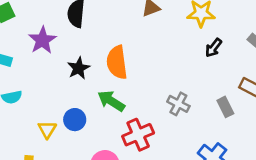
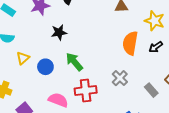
orange semicircle: (117, 62) -> (130, 43), moved
gray rectangle: (225, 107) -> (151, 90), turned -32
yellow triangle: (47, 130) -> (23, 58), moved

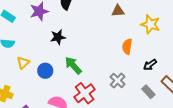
orange semicircle: (130, 43) -> (127, 47), size x0.7
black arrow: (156, 47) -> (150, 65), moved
red cross: (86, 91) -> (85, 93), turned -30

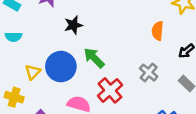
yellow triangle: (23, 63) -> (33, 72), moved
blue circle: (45, 71) -> (61, 67), size x1.6

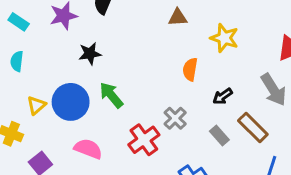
cyan semicircle: (13, 37) -> (17, 61), turned 91
red cross: (110, 90) -> (144, 140), moved

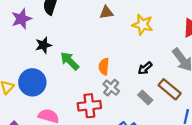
orange semicircle: (190, 69) -> (104, 67), moved
green arrow: (111, 95) -> (70, 61), moved
red cross: (144, 140) -> (89, 106), turned 35

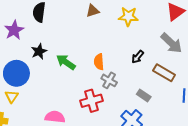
blue circle: (32, 82) -> (16, 73), moved
gray rectangle: (145, 97) -> (144, 95), moved

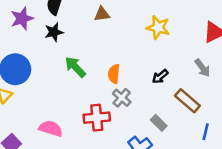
brown triangle: (93, 11) -> (102, 14), moved
gray arrow: (171, 43) -> (202, 68), size x0.7
black star: (39, 51) -> (54, 32), moved

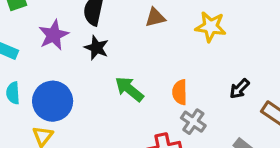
yellow star: (158, 27) -> (211, 27), moved
black star: (54, 32) -> (96, 48), turned -30

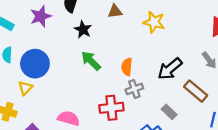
black star: (96, 48) -> (83, 30), moved
black arrow: (239, 89) -> (170, 69), size x1.6
gray cross: (193, 122) -> (134, 89), turned 30

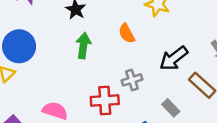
green arrow: (91, 61) -> (83, 46), turned 50
orange semicircle: (127, 67) -> (127, 33), moved, turned -36

